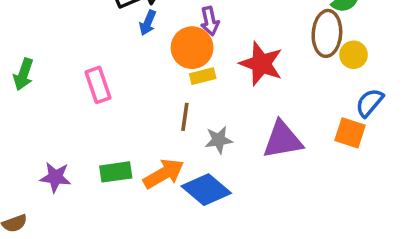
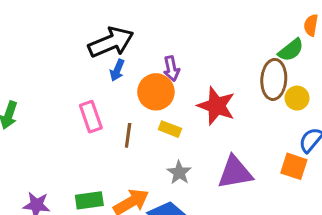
yellow rectangle: (203, 76) -> (170, 129), moved, turned 35
pink rectangle: (98, 85) -> (91, 117), moved
brown line: (185, 117) -> (128, 135), moved
gray star: (219, 140) -> (179, 172), turned -30

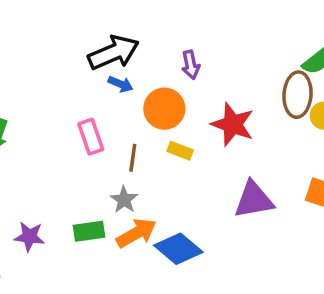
purple arrow: (171, 69) -> (191, 65), moved
blue arrow: (117, 70) -> (121, 84), turned -90
gray star: (179, 172) -> (124, 200), moved

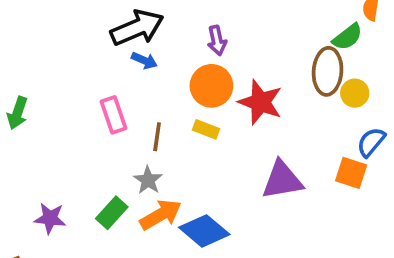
orange circle: (164, 109) -> (211, 86), moved
green rectangle: (89, 231) -> (112, 213), turned -40

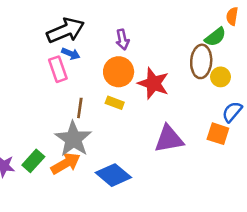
pink rectangle: (114, 115) -> (58, 69), moved
gray star: (148, 180) -> (73, 139), size x1.8
green rectangle: (112, 213) -> (33, 161), moved
orange arrow: (161, 215) -> (66, 163), moved

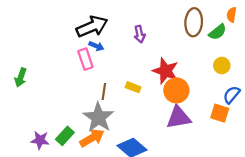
brown ellipse: (201, 61) -> (194, 22), moved
orange circle: (119, 72) -> (176, 90), moved

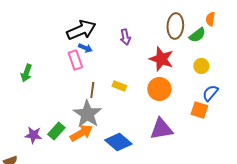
red star: (166, 71) -> (161, 59), moved
green arrow: (21, 77) -> (26, 73), moved
purple triangle: (179, 117) -> (161, 129), moved

